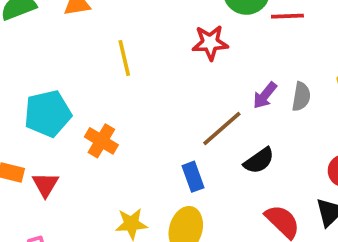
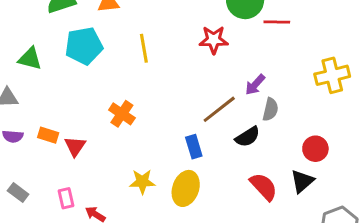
gray semicircle: (301, 97) -> (270, 109), moved
cyan pentagon: (48, 114) -> (84, 46), moved

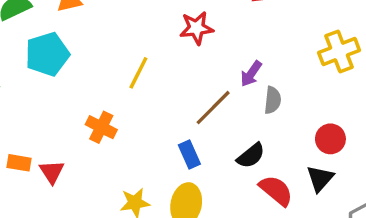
yellow line: (144, 48) -> (138, 73), moved, turned 44
black semicircle: (248, 137) -> (251, 156), moved

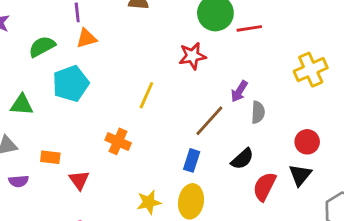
blue rectangle: (189, 155) -> (192, 160), turned 45
orange rectangle: (19, 163) -> (50, 157), moved
red semicircle: (276, 190) -> (264, 186), turned -100

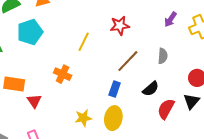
red star: (192, 56) -> (120, 26), moved
purple arrow: (239, 91) -> (170, 19), moved
orange rectangle: (50, 157) -> (14, 84), size x1.5

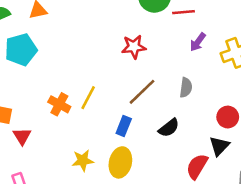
yellow line: (84, 42) -> (88, 98), moved
red semicircle: (166, 109) -> (197, 166), moved

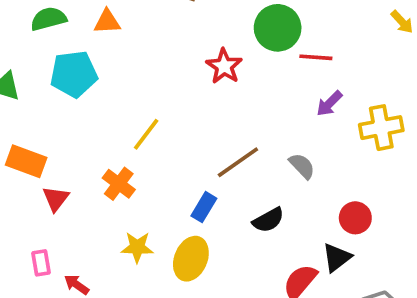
red star: (134, 47) -> (224, 66), moved, turned 30
gray semicircle: (186, 87) -> (302, 166), turned -60
yellow line: (88, 98) -> (146, 134), moved
orange cross: (59, 104) -> (119, 184), moved

